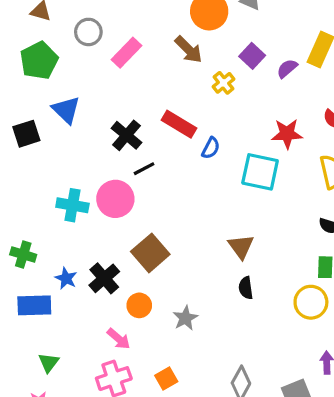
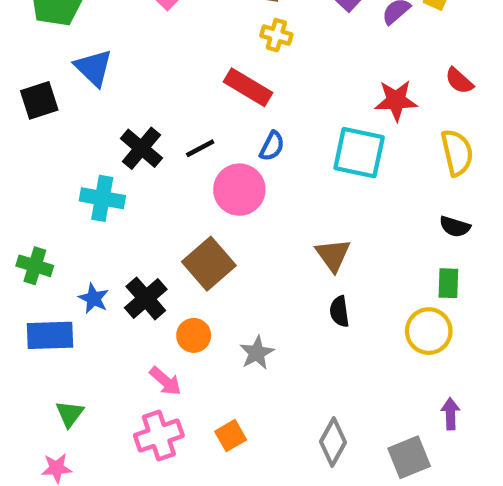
yellow cross: (223, 83) -> (276, 35), moved, turned -35
black cross: (127, 135) -> (141, 148), moved
blue semicircle: (211, 148) -> (272, 146), moved
pink circle: (115, 199) -> (239, 190), moved

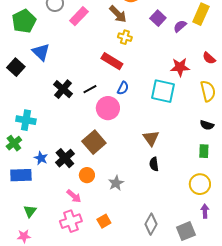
black square: (39, 100) -> (16, 67), turned -30
cyan cross: (102, 198) -> (26, 120), moved
green cross: (35, 266) -> (14, 143), turned 35
yellow circle: (429, 331) -> (200, 184), moved

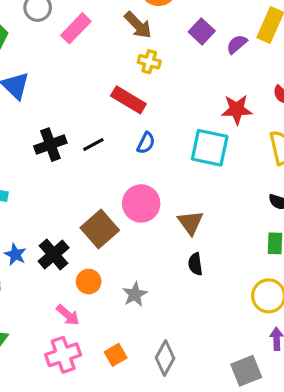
black cross: (63, 89) -> (50, 145), turned 30
pink circle: (108, 108) -> (141, 203), moved
gray diamond: (151, 224) -> (165, 358), moved

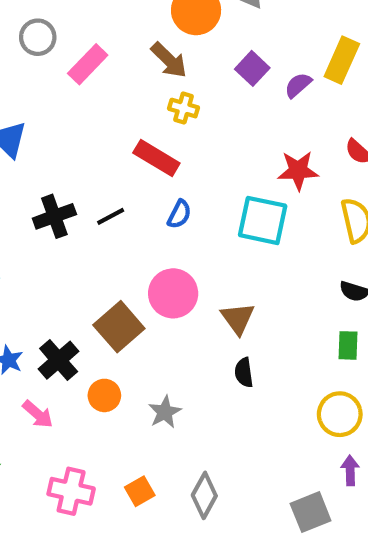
pink arrow: (68, 315) -> (38, 414), moved
pink cross: (63, 355) -> (71, 491), turned 32

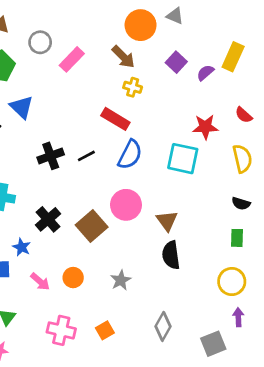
blue semicircle: (179, 214) -> (130, 155), size x1.6
black cross: (59, 360) -> (48, 219), moved
black semicircle: (244, 373) -> (171, 255), size x1.5
orange circle: (104, 395) -> (73, 278), moved
gray diamond: (204, 495) -> (163, 326), moved

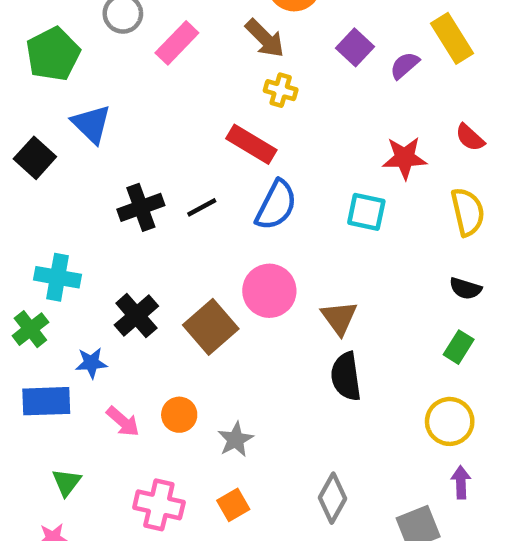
yellow rectangle: (233, 57) -> (452, 38), turned -56
cyan square: (183, 159) -> (366, 212), size x0.7
green rectangle: (237, 238) -> (459, 347), turned 30
blue star: (22, 247) -> (91, 363), turned -30
gray star: (121, 280) -> (236, 440), moved

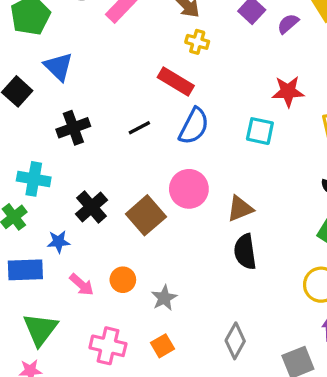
black cross: (141, 207) -> (73, 128), moved
brown triangle: (339, 318) -> (240, 209), turned 44
green triangle: (67, 482) -> (40, 329), size x1.6

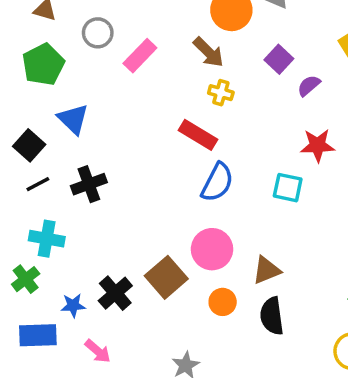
purple semicircle: (288, 24) -> (309, 86), moved
black line: (139, 128) -> (38, 184), moved
black cross: (91, 207) -> (115, 293), moved
orange circle: (123, 280) -> (223, 302), moved

